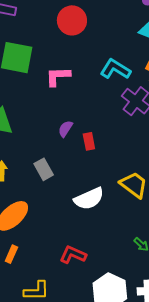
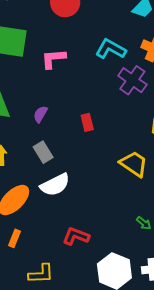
purple semicircle: (65, 129) -> (40, 114), moved
white semicircle: (89, 199) -> (55, 185), moved

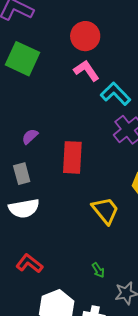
pink L-shape: (53, 59) -> (86, 71), moved, turned 44
red rectangle: (87, 122) -> (72, 157), size x1.8

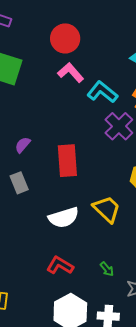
white semicircle: (24, 208) -> (64, 217), moved
red L-shape: (29, 264) -> (60, 265), moved

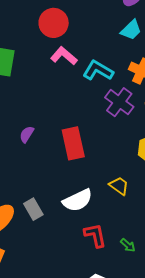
gray rectangle: (19, 183) -> (33, 209), moved
yellow trapezoid: (107, 209) -> (119, 186), size x0.7
red L-shape: (60, 265) -> (95, 235), moved, turned 56

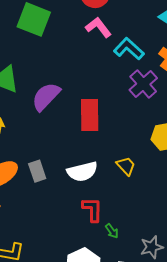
purple semicircle: (27, 134) -> (46, 97), size x1.8
green arrow: (128, 245) -> (112, 231), moved

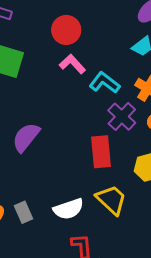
red rectangle: (90, 115) -> (101, 152), moved
yellow trapezoid: (126, 166) -> (111, 200), size x1.6

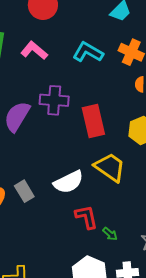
pink L-shape: (72, 64) -> (34, 51), moved
purple cross: (122, 117) -> (54, 100), moved, turned -32

